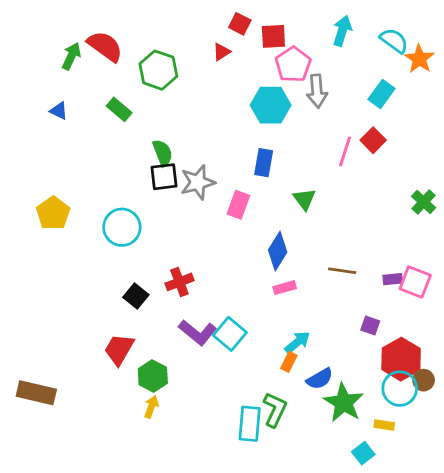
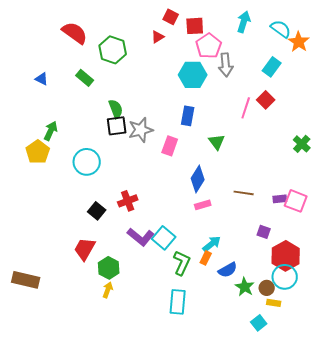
green arrow: (71, 56) -> (51, 131), moved
brown circle: (424, 380) -> (267, 288), moved
green star: (344, 403) -> (245, 287), size x0.7
green L-shape: (275, 410) -> (182, 263), moved

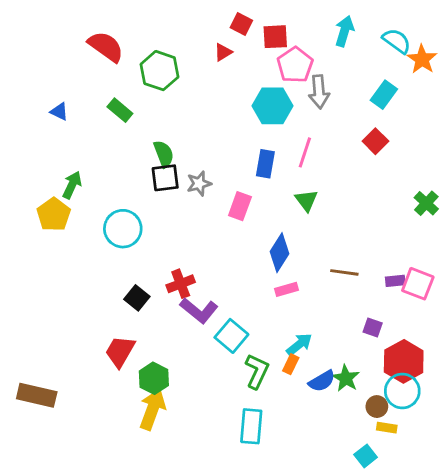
pink line: (246, 108) -> (305, 152), moved
gray star: (141, 130) -> (199, 184), size x0.7
purple L-shape: (141, 237) -> (199, 311), moved
green star: (245, 287) -> (346, 378), moved
yellow arrow: (108, 290) -> (152, 409), size x1.8

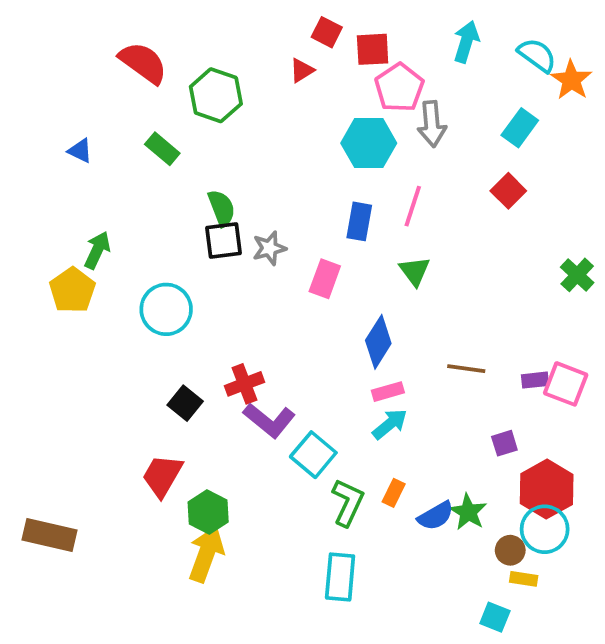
purple square: (373, 327) -> (504, 443), turned -36
cyan arrow: (299, 344) -> (390, 424), moved
cyan square: (366, 456) -> (495, 617), turned -30

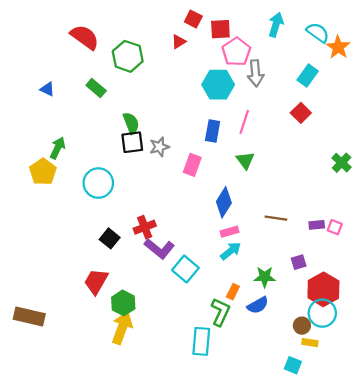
pink square: (566, 384) -> (335, 227), size x0.6
green L-shape: (348, 502) -> (220, 312), moved
green star: (468, 512) -> (265, 277), moved, turned -30

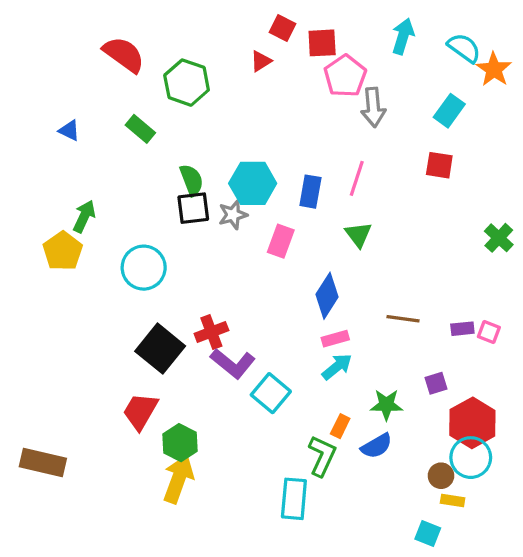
cyan hexagon: (218, 85) -> (253, 183), moved
red square: (301, 113) -> (439, 165), turned -36
black square: (110, 238) -> (160, 349), size x1.6

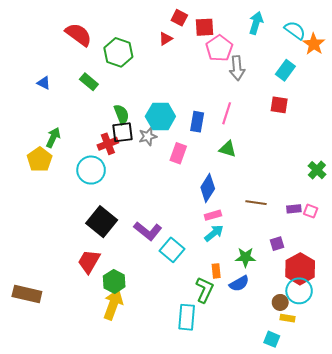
green triangle: (358, 235) -> (228, 149), turned -36
green cross: (499, 238) -> (317, 170), moved
red cross: (211, 332) -> (108, 144), moved
orange rectangle: (340, 426) -> (216, 271), turned -32

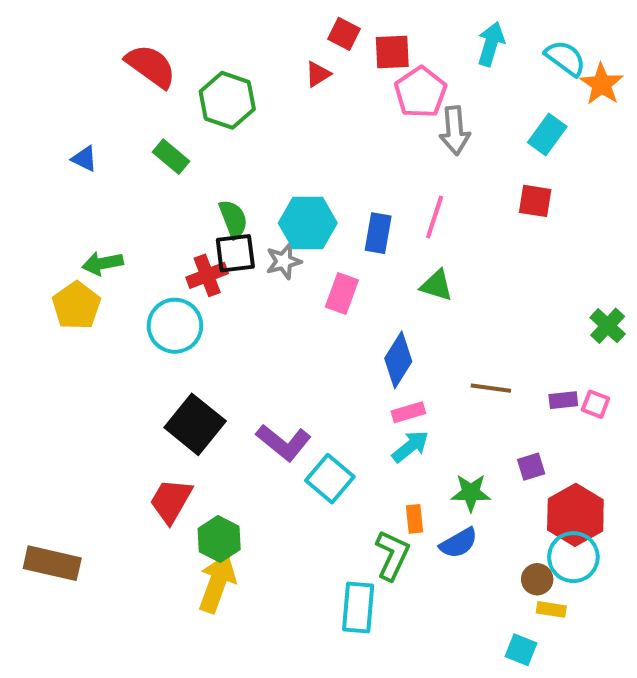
green arrow: (53, 137) -> (102, 263), turned -126

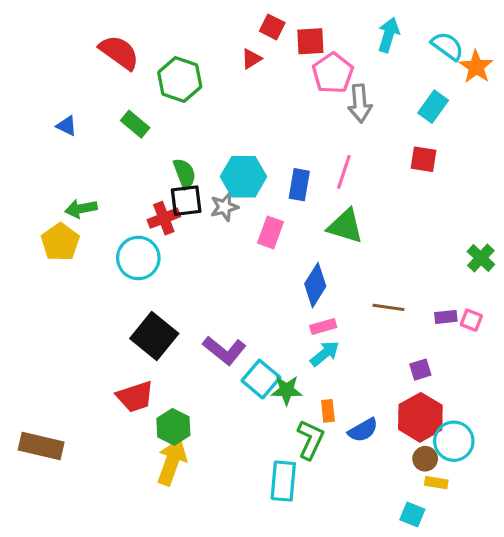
green triangle: (437, 285) -> (345, 226), size x1.4
green star: (471, 493) -> (287, 390), moved
red trapezoid: (171, 501) -> (135, 397), turned -138
red hexagon: (575, 515) -> (420, 417), moved

